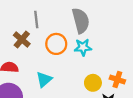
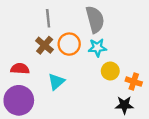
brown cross: (22, 39) -> (45, 45), moved
yellow circle: (93, 83) -> (110, 71), moved

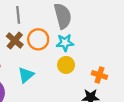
yellow circle: (110, 71) -> (66, 65), moved

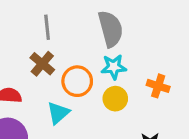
orange circle: (38, 39) -> (77, 81), moved
orange cross: (99, 75) -> (158, 86), moved

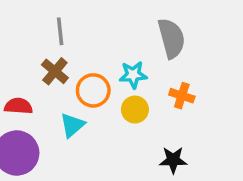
gray semicircle: (111, 29) -> (171, 38), moved

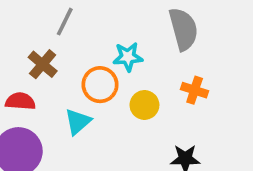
gray line: (60, 31) -> (65, 22), turned 32
brown cross: (55, 71) -> (43, 64), moved
cyan star: (133, 75) -> (128, 57), moved

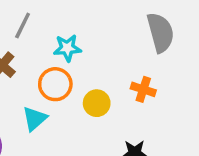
gray semicircle: (183, 29) -> (160, 32), moved
cyan star: (128, 57) -> (67, 48), moved

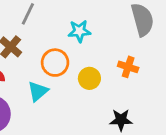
cyan star: (67, 48) -> (79, 31), moved

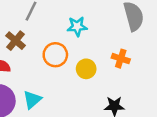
cyan triangle: (38, 91) -> (32, 100), moved

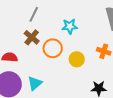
brown cross: (16, 41) -> (32, 37), moved

